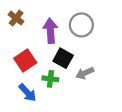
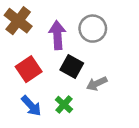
brown cross: (16, 18) -> (18, 21), size x1.5
green cross: (50, 79) -> (64, 104), moved, turned 35

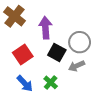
gray circle: (93, 29) -> (80, 42), moved

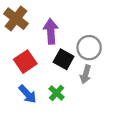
gray arrow: (76, 66) -> (86, 74), turned -49

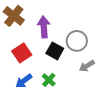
gray arrow: (86, 74) -> (87, 66), moved, turned 42
blue arrow: (28, 94) -> (24, 81), turned 96

